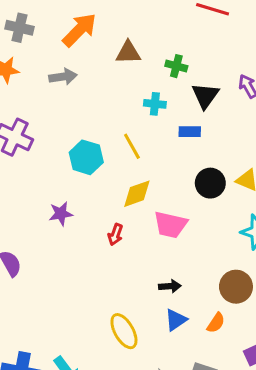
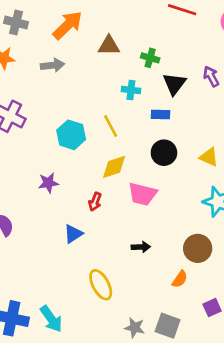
black circle: (210, 183) -> (164, 153), moved
blue triangle: (176, 320) -> (73, 234), moved

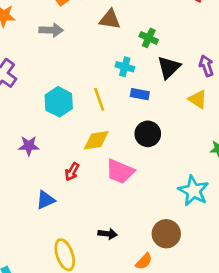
blue rectangle: (161, 114) -> (140, 94), moved
yellow triangle: (209, 157) -> (198, 99), moved
black arrow: (141, 247) -> (108, 234), moved

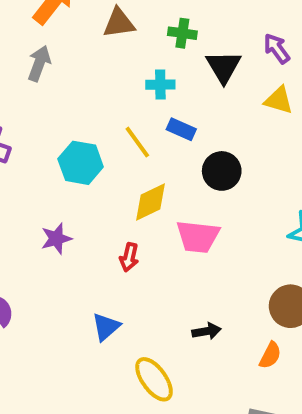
gray arrow: (51, 30) -> (39, 63), turned -55
blue rectangle: (140, 94) -> (181, 129), moved, turned 30
blue triangle: (45, 200) -> (106, 327), moved

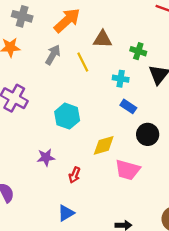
yellow line: (137, 142) -> (83, 62), moved
red arrow: (129, 257) -> (74, 175), moved

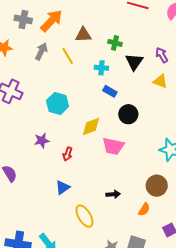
gray cross: (22, 16) -> (23, 19), moved

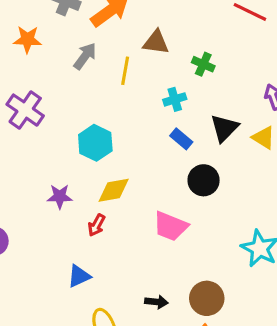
yellow line: (68, 56) -> (125, 71), turned 30
black triangle: (134, 62) -> (224, 128), moved
cyan cross: (101, 68) -> (175, 99), turned -32
yellow diamond: (91, 127) -> (114, 190), moved
brown circle: (157, 186) -> (207, 298), moved

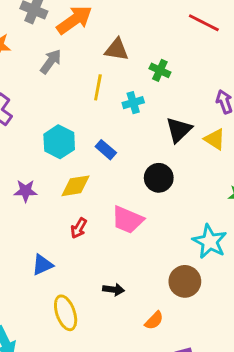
yellow line: (125, 71) -> (98, 87), moved
blue rectangle: (181, 139) -> (106, 150), moved
red arrow: (96, 225) -> (79, 228), moved
brown circle: (207, 298) -> (185, 281), moved

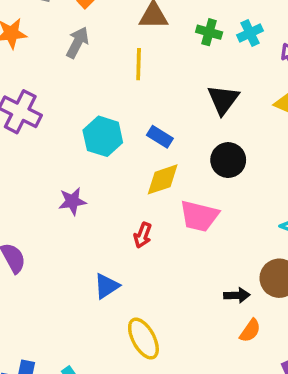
cyan cross: (133, 103) -> (250, 33), moved
black triangle: (179, 130) -> (223, 100), moved
yellow diamond: (76, 186) -> (163, 179), moved
black arrow: (114, 290) -> (237, 295), moved

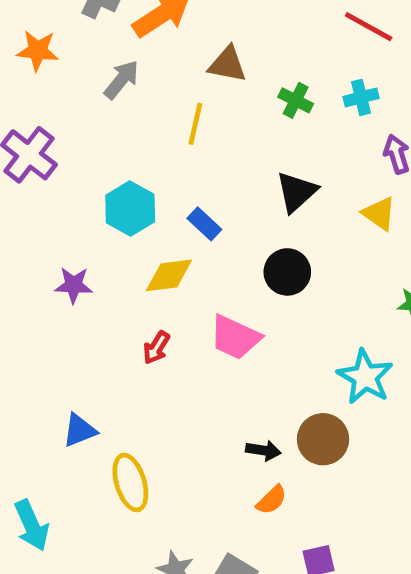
cyan cross: (250, 33) -> (361, 97), moved
yellow diamond: (163, 179) -> (169, 275), moved
blue triangle: (107, 286) -> (79, 430), moved

